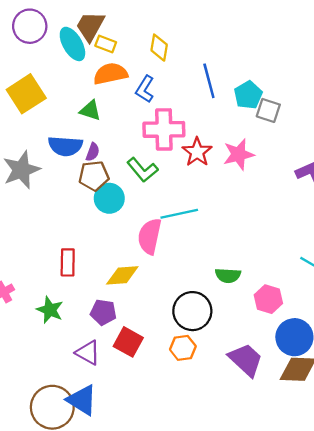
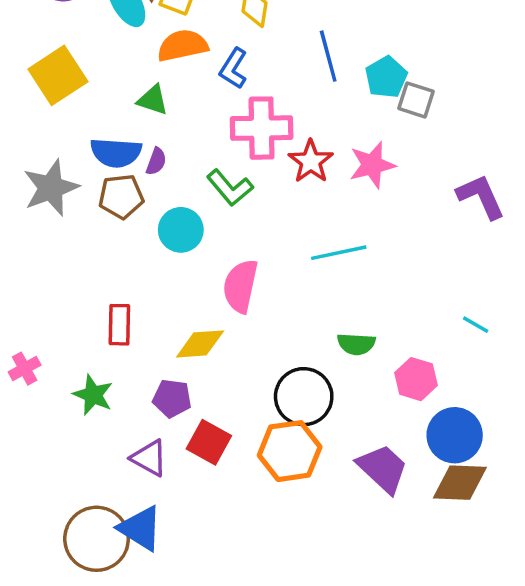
brown pentagon: (94, 176) -> (121, 197), moved
cyan line: (179, 214) -> (339, 253), moved
orange hexagon: (183, 348) -> (290, 451), size x1.6

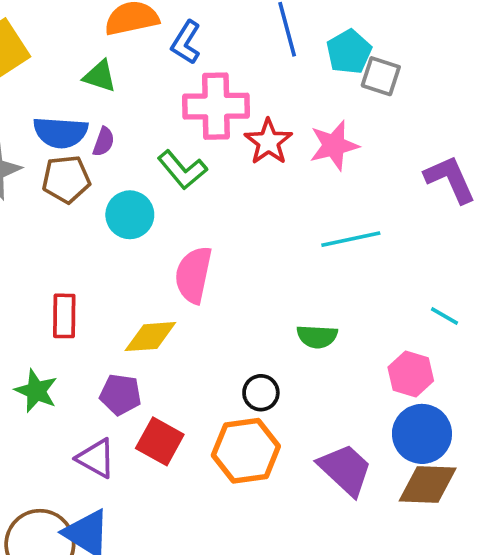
cyan line: (339, 253) -> (351, 239), moved
pink hexagon: (416, 379) -> (411, 374), moved
black circle: (304, 397) -> (261, 393), size x0.6

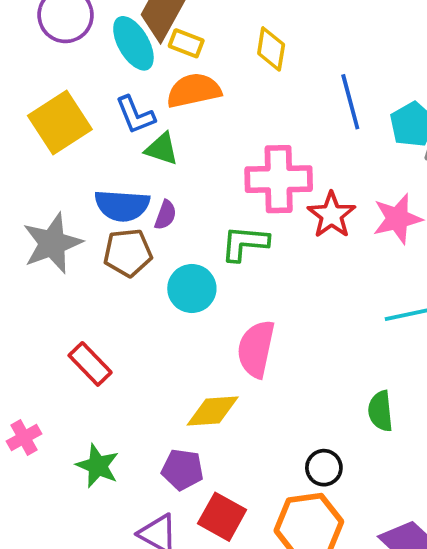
blue L-shape: (186, 42) -> (135, 115), moved, turned -54
green L-shape: (182, 170) -> (245, 243), turned 135
red rectangle: (64, 316) -> (90, 364), moved, turned -45
green semicircle: (317, 337) -> (380, 411), turned 81

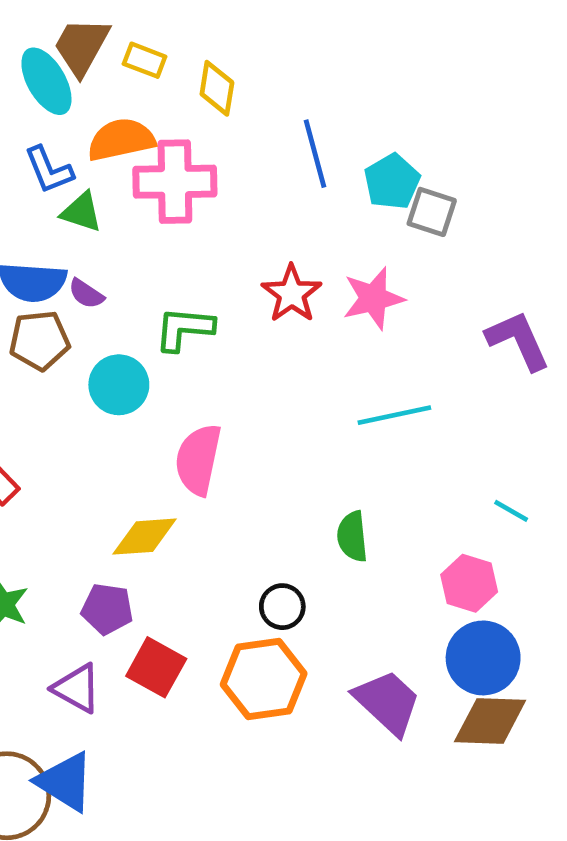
yellow rectangle: (186, 43) -> (145, 60), moved
pink cross: (279, 179) -> (175, 182), moved
purple semicircle: (165, 215) -> (86, 294), turned 104

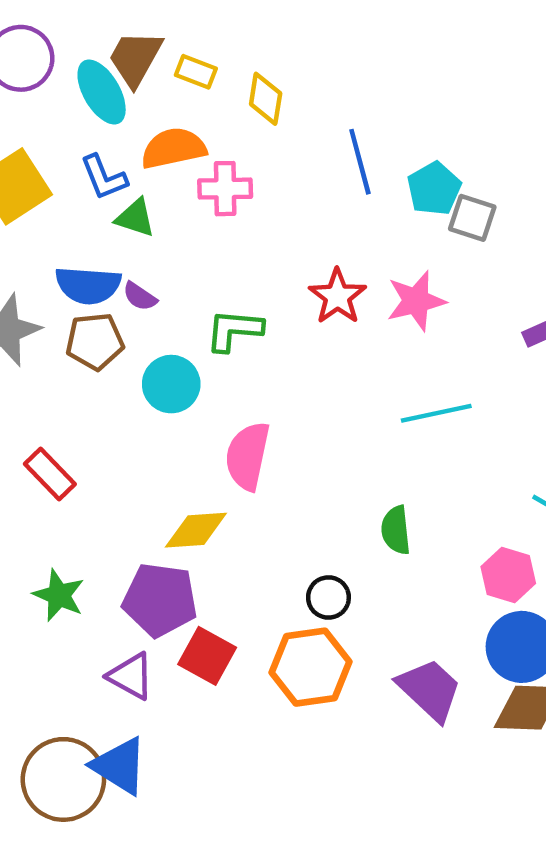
pink cross: (175, 182) -> (225, 189), size x0.7
purple pentagon: (107, 609) -> (160, 600), size x1.5

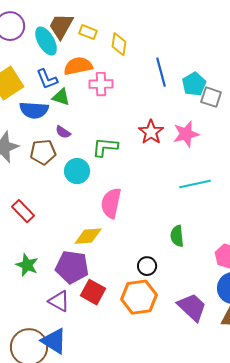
blue semicircle: (88, 285) -> (34, 110), moved

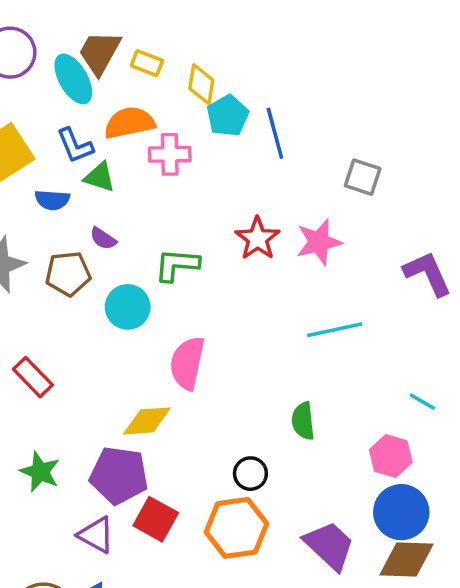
cyan pentagon: (194, 84) -> (228, 116), moved
blue semicircle: (34, 110) -> (52, 200), size x0.7

